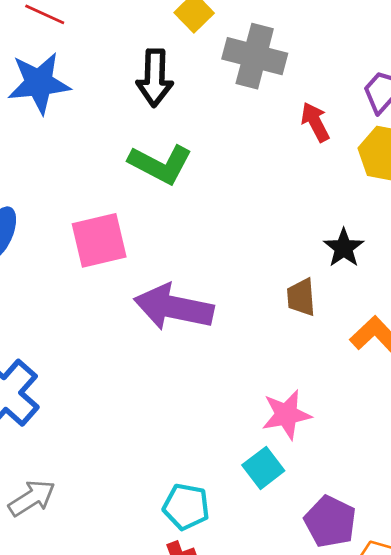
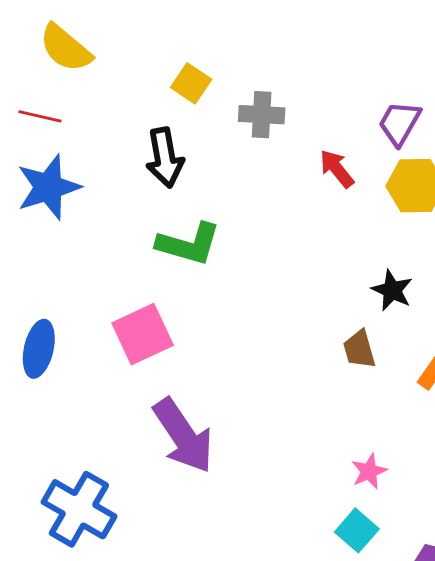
gray cross: (255, 56) -> (262, 115), size x0.7
purple arrow: (174, 307) -> (183, 436), moved, turned -124
pink star: (286, 415) -> (369, 471), size x0.7

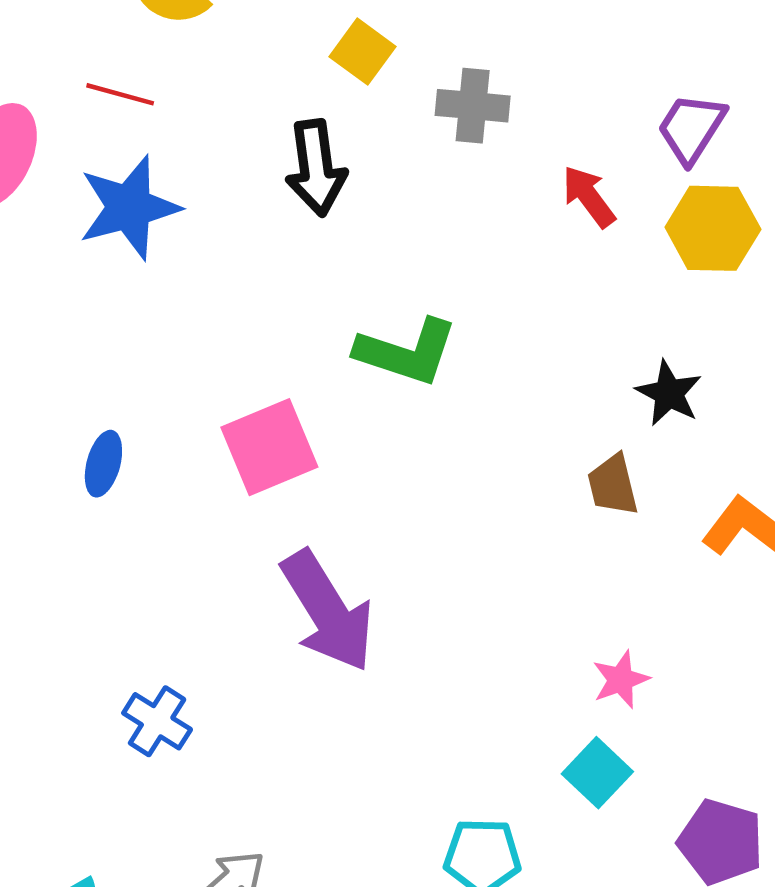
green L-shape: (189, 244) -> (406, 352), moved
blue ellipse: (39, 349) -> (103, 464), size x0.7
blue cross: (79, 509) -> (157, 721), size x0.6

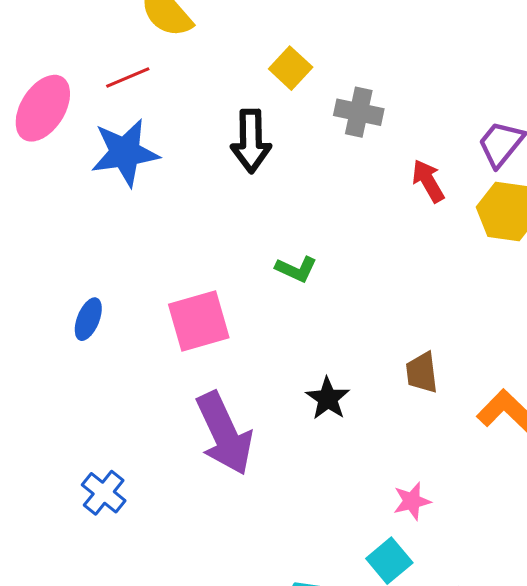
red line: (120, 94) -> (128, 77), turned -45
green L-shape: (406, 352) -> (296, 269), size x0.6
black star: (669, 393) -> (328, 398), moved

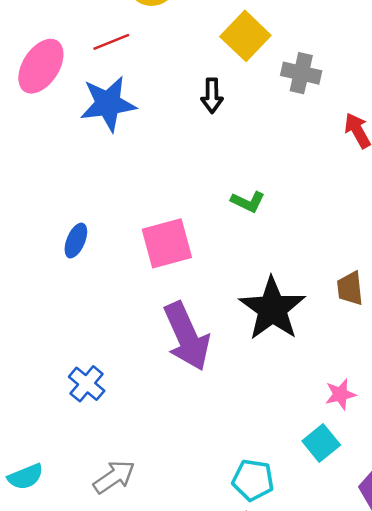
yellow square: (291, 68) -> (245, 36), size x1.4
black arrow: (251, 141) -> (212, 96), size x0.7
black star: (328, 398) -> (272, 309), size x1.8

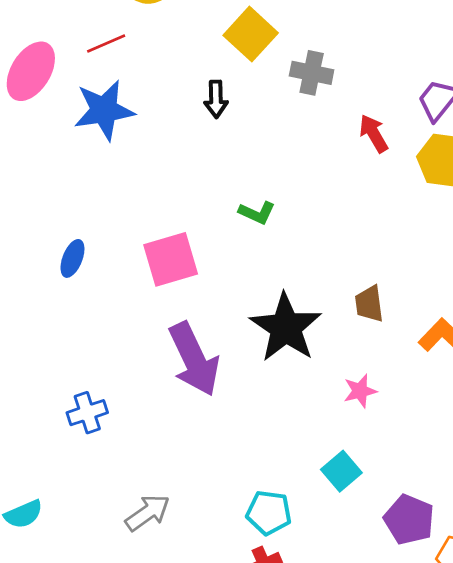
blue cross: (87, 384) -> (87, 413), turned 33
pink star: (340, 394) -> (360, 391), moved
gray arrow: (114, 477) -> (148, 513), moved

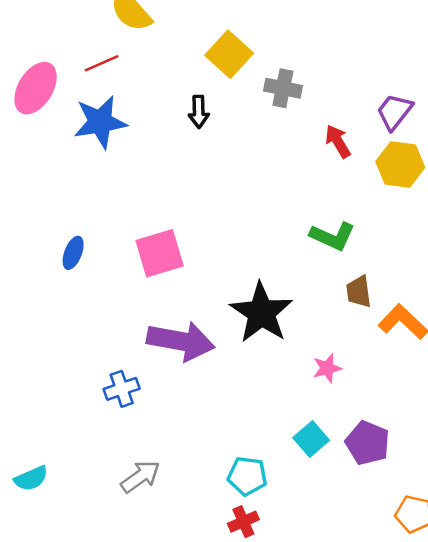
green L-shape: (257, 213) -> (333, 236), moved, size x1.4
brown trapezoid: (369, 304) -> (359, 292), moved
purple arrow: (194, 359) -> (181, 341), turned -54
blue cross: (87, 413) -> (122, 389), moved
purple pentagon: (409, 520) -> (368, 443), moved

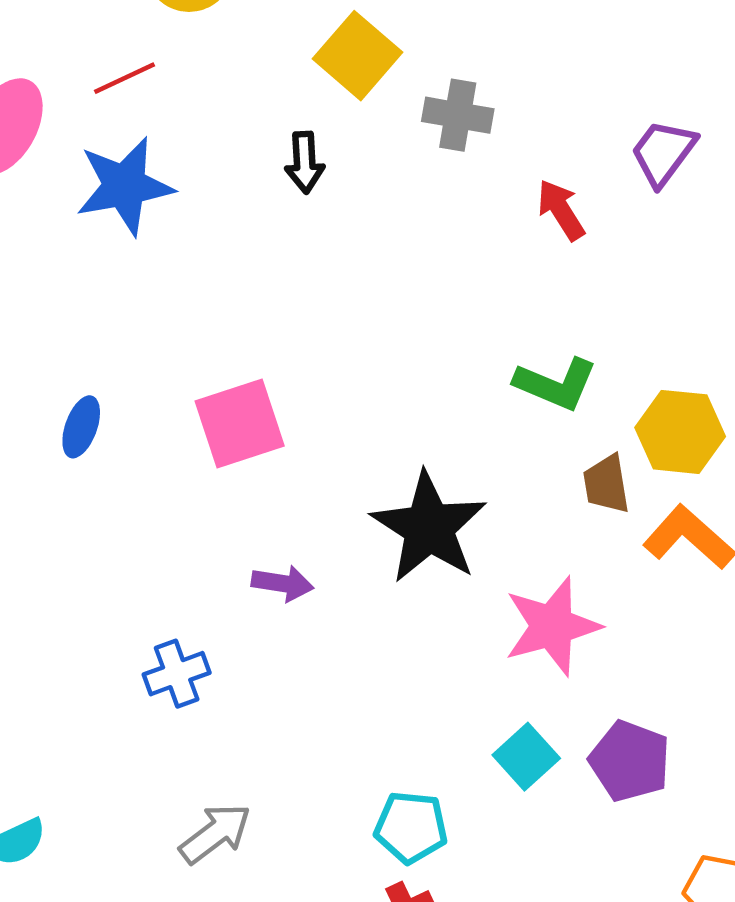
yellow hexagon: (400, 164) -> (680, 432), moved
purple arrow: (181, 341) -> (283, 583), size x0.5
pink star: (327, 368) -> (552, 626), size x1.8

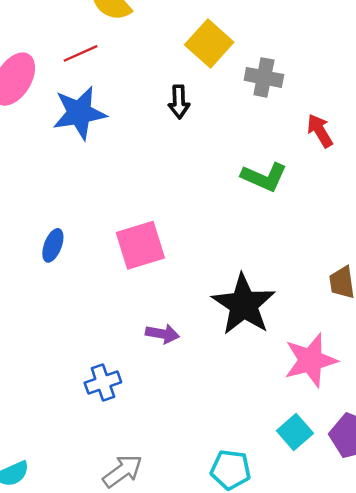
green L-shape: (556, 384) -> (264, 177), moved

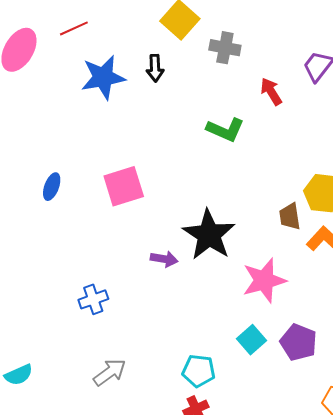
blue star: (79, 113) -> (103, 77), moved
purple arrow: (162, 334) -> (164, 259), moved

